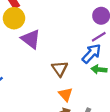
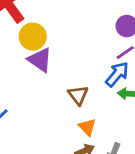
yellow circle: (14, 18) -> (33, 37), moved

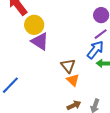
orange triangle: (87, 127) -> (73, 80), moved

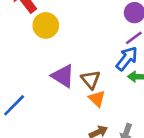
purple triangle: (40, 41) -> (63, 76), moved

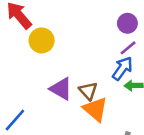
orange triangle: (97, 99) -> (95, 109), size x1.5

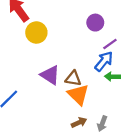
purple circle: (127, 23) -> (95, 23), moved
brown triangle: (88, 91) -> (73, 78), turned -42

